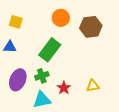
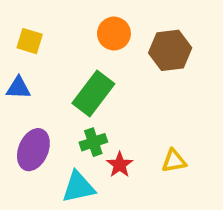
green cross: (42, 76) -> (93, 142), moved

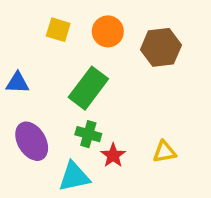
yellow square: (30, 41) -> (58, 30), moved
green cross: (93, 142) -> (88, 134), turned 35
purple ellipse: (33, 150) -> (32, 141), turned -54

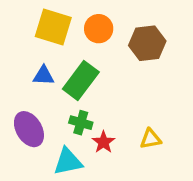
yellow square: (58, 30) -> (53, 27), size x1.6
blue triangle: (18, 83) -> (44, 76), moved

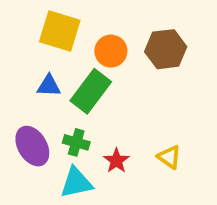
orange circle: (99, 29) -> (111, 51), moved
green cross: (81, 123) -> (76, 142), moved
yellow triangle: (150, 139) -> (169, 157), turned 45

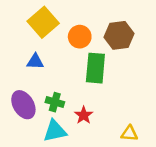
yellow square: (60, 31) -> (43, 22), turned 32
green rectangle: (91, 91) -> (95, 68), moved, turned -32
yellow triangle: (169, 157) -> (129, 133), moved, turned -30

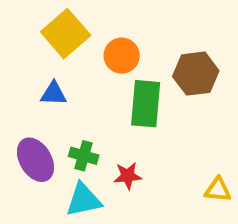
brown hexagon: (119, 35) -> (196, 74), moved
red star: (84, 115) -> (128, 176), turned 30
yellow triangle: (129, 133) -> (218, 190), moved

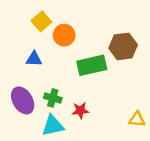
yellow square: (66, 34) -> (41, 21), size x0.7
orange circle: (122, 56) -> (64, 35), moved
green rectangle: (146, 104) -> (92, 65), turned 72

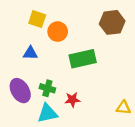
yellow square: (41, 21) -> (37, 19), turned -30
brown hexagon: (123, 46) -> (112, 22), moved

